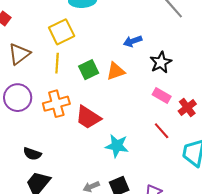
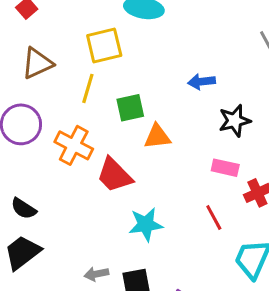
orange triangle: (116, 71) -> (157, 137), moved
pink rectangle: (162, 96) -> (225, 168), turned -30
orange cross: (56, 104) -> (74, 145), turned 30
cyan star: (117, 146) -> (146, 224), turned -30

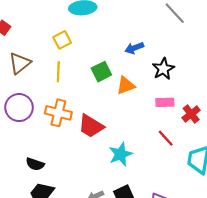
yellow square: (104, 46) -> (62, 40), size x0.7
green square: (130, 108) -> (101, 72), moved
orange triangle: (157, 137) -> (126, 85), moved

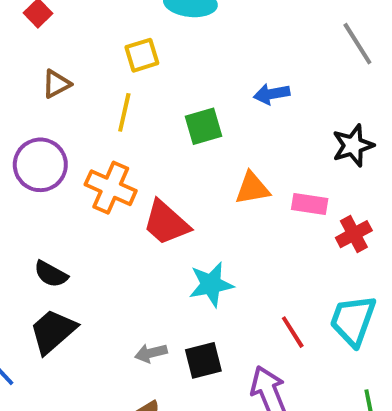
brown triangle: (20, 63) -> (56, 84), size x0.7
black star: (163, 69) -> (353, 145), moved
orange triangle: (126, 85) -> (252, 188), moved
red line: (166, 138) -> (293, 332), moved

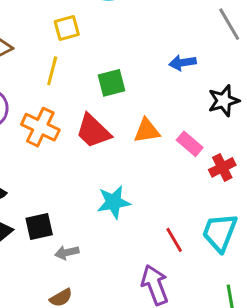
blue arrow: (272, 94) -> (183, 63), moved
pink rectangle: (310, 204) -> (190, 144), turned 30
red trapezoid: (166, 223) -> (93, 131), moved
black square: (203, 360) -> (39, 227), moved

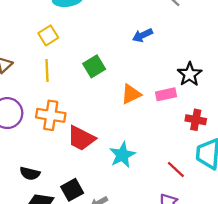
black star: (224, 101) -> (190, 74), moved
red trapezoid: (93, 131) -> (81, 138), moved
pink rectangle: (190, 144) -> (166, 94), turned -36
red cross: (222, 167) -> (196, 120), moved, turned -36

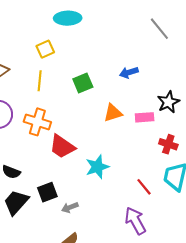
blue arrow: (143, 35) -> (129, 72), moved

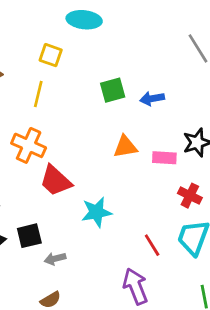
yellow square: (45, 49) -> (51, 55), turned 36
green square: (83, 83) -> (113, 90), moved

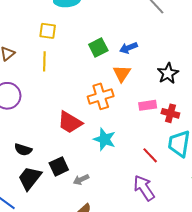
orange cross: (29, 145) -> (101, 96), moved, turned -30
orange triangle: (125, 147) -> (122, 74), moved, turned -36
pink rectangle: (164, 158) -> (148, 105), moved
cyan star: (97, 212) -> (105, 139), turned -30

